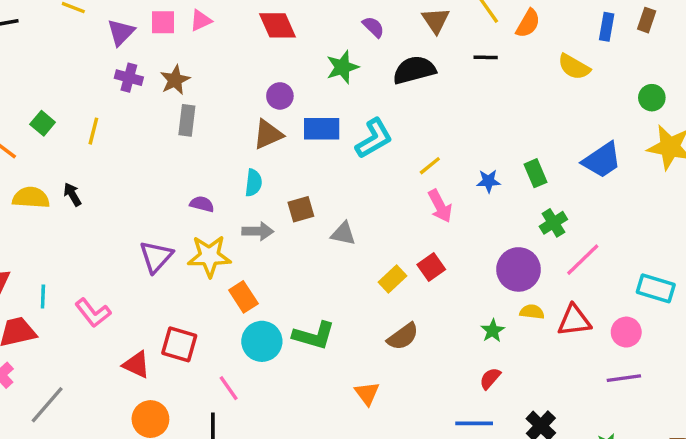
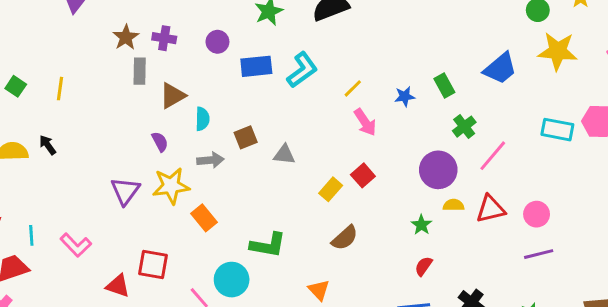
purple cross: (129, 78) -> (164, 38), moved
brown triangle: (268, 134) -> (173, 96), moved
purple semicircle: (202, 204) -> (160, 142), turned 54
cyan rectangle: (656, 288) -> (557, 130), moved
cyan circle: (262, 341) -> (232, 280), moved

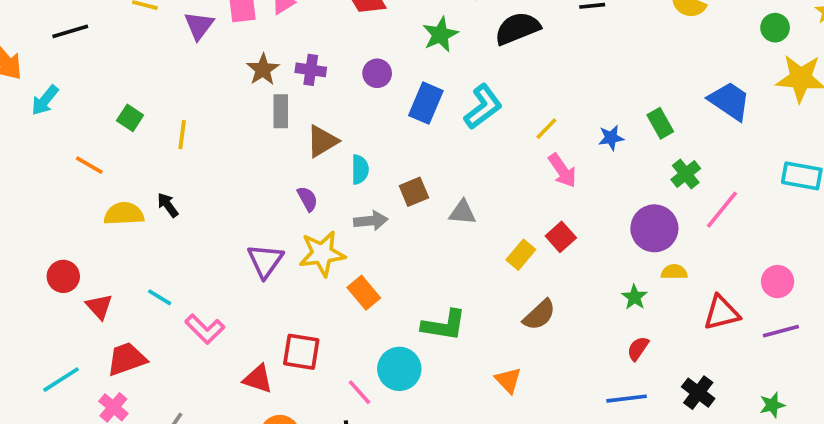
blue rectangle: (256, 66) -> (426, 103), turned -60
blue trapezoid: (500, 68) -> (730, 101), turned -105
green square: (16, 86) -> (130, 118), moved
red triangle: (491, 209) -> (721, 313), moved
cyan line: (31, 235) -> (160, 297), moved, turned -54

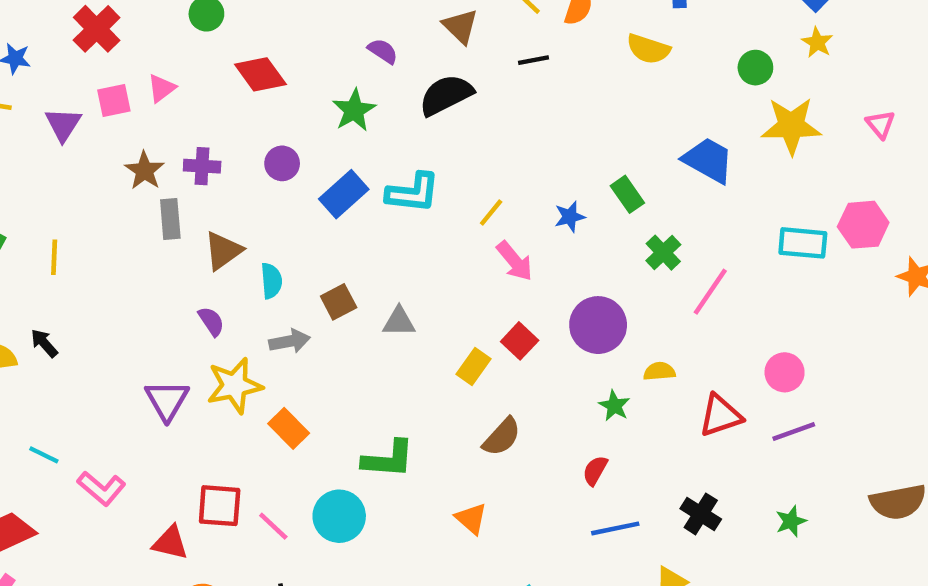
blue rectangle: (426, 103) -> (344, 194), turned 30
cyan L-shape: (483, 107) -> (413, 193), turned 48
purple circle: (654, 228) -> (598, 325), moved
red semicircle: (638, 349) -> (595, 471), moved
pink line: (360, 392) -> (273, 526), moved

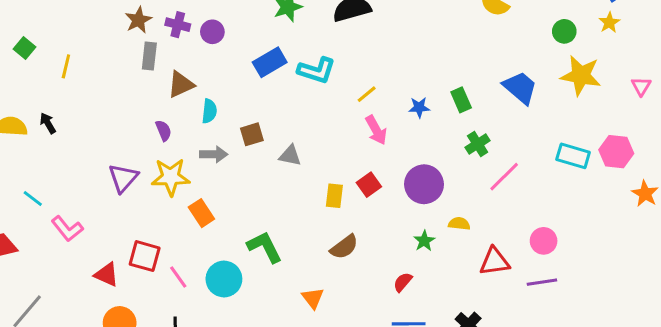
purple circle: (282, 163) -> (212, 32), moved
yellow rectangle: (473, 366) -> (334, 196), turned -40
green L-shape: (388, 459) -> (265, 247), turned -132

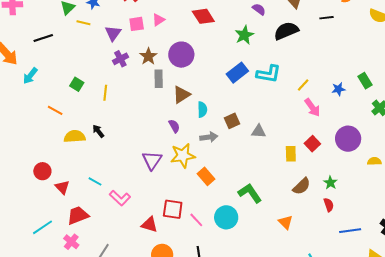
purple cross: (178, 25) -> (120, 59), moved, turned -35
purple circle: (212, 32) -> (181, 55), moved, size x1.6
green star: (424, 241) -> (330, 183), moved
red semicircle: (403, 282) -> (329, 205), moved, turned 128

